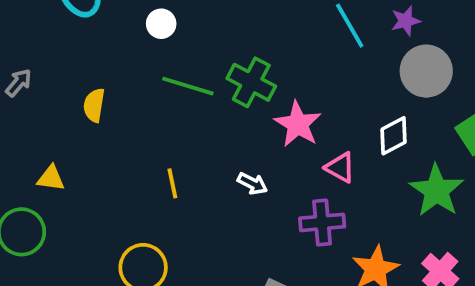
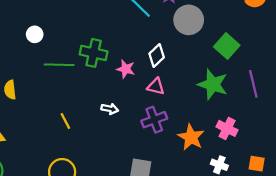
pink star: (298, 124) -> (126, 69), size x0.7
white diamond: (394, 136) -> (157, 55), moved

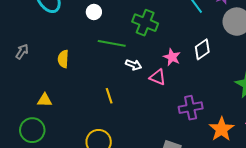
green cross: (94, 53) -> (145, 23), moved
pink triangle: (156, 86) -> (158, 77), moved
white arrow: (110, 109) -> (134, 65), moved

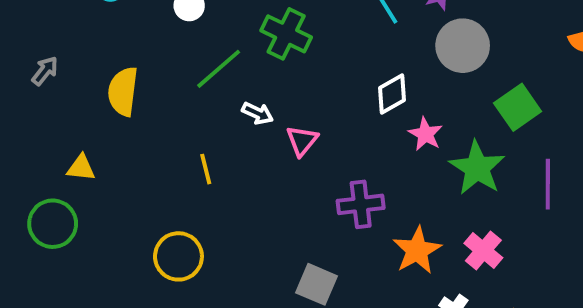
green line: (112, 43) -> (219, 69), turned -56
pink star: (172, 57) -> (425, 134), moved
yellow semicircle: (63, 59) -> (123, 91), size x1.4
pink triangle: (158, 77) -> (302, 141), turned 42

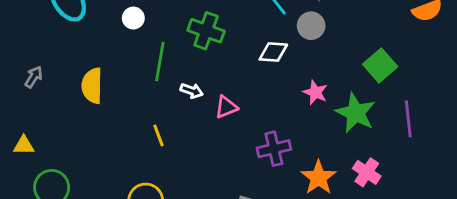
gray circle: (463, 46) -> (311, 26), moved, size x0.7
green line: (219, 69) -> (160, 62), turned -33
white diamond: (392, 94) -> (273, 52), moved, turned 40
pink triangle: (302, 141) -> (226, 107), turned 35
yellow triangle: (81, 168) -> (24, 145), moved

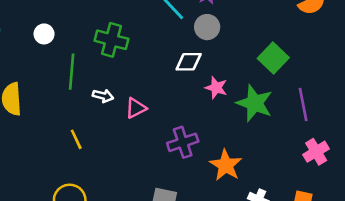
white diamond: (273, 52) -> (189, 62), moved
pink cross: (367, 172) -> (316, 152), moved, turned 30

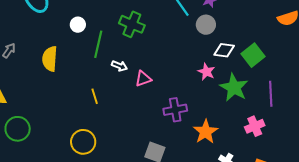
white circle: (44, 34) -> (78, 25), moved
white diamond: (189, 62) -> (224, 50), moved
pink cross: (316, 152) -> (255, 126), moved

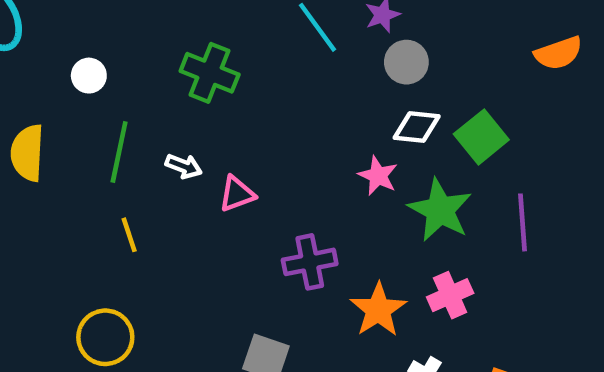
gray circle: (206, 25) -> (406, 62), moved
green line: (98, 44) -> (119, 152), moved
pink cross: (255, 126) -> (450, 295), moved

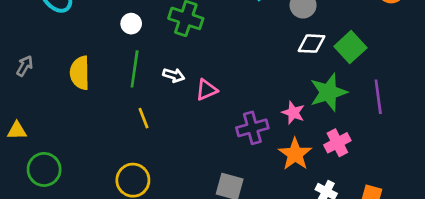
white circle: (89, 76) -> (131, 24), moved
pink star: (378, 176) -> (293, 113), moved
green star: (440, 210) -> (328, 92), turned 30

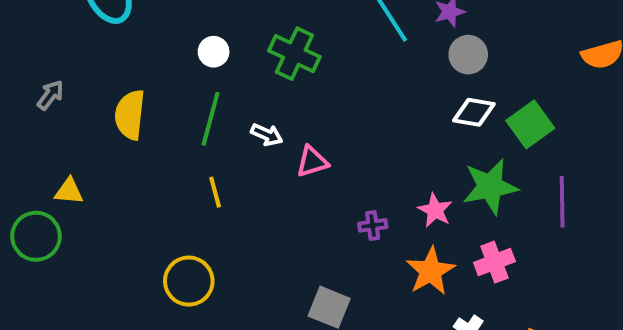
purple cross: (252, 128) -> (373, 225), size x0.6
yellow triangle: (17, 131) -> (69, 191), moved
green circle: (44, 169) -> (36, 236), moved

